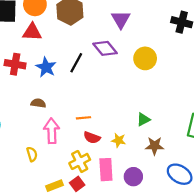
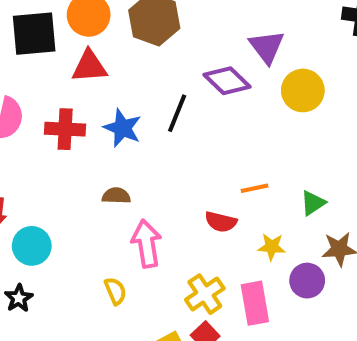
purple triangle: (121, 19) -> (267, 47), moved
orange line: (83, 118) -> (255, 188), moved
red semicircle: (92, 138) -> (221, 222), moved
purple circle: (133, 177) -> (307, 281), moved

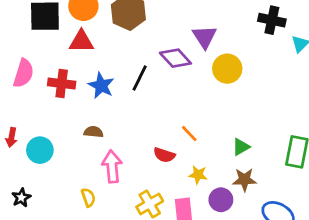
orange line: (255, 188) -> (189, 134), turned 54
green triangle: (313, 203) -> (241, 147), moved
cyan circle: (32, 246) -> (40, 150), moved

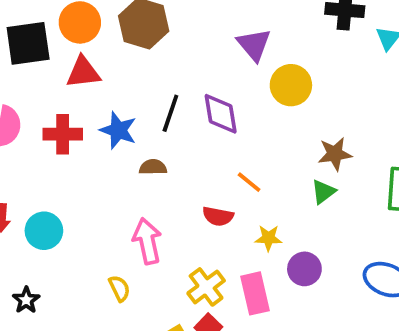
purple diamond: (175, 58) -> (221, 114), moved, turned 40
brown semicircle: (94, 132) -> (153, 167), moved
brown star: (244, 180) -> (335, 154), moved

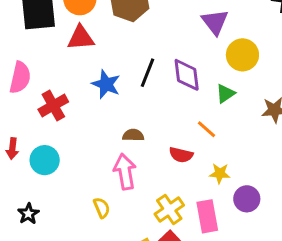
red cross: (63, 134) -> (53, 106), moved, turned -32
brown semicircle: (153, 167) -> (133, 135), moved
green triangle: (323, 192) -> (225, 93), moved

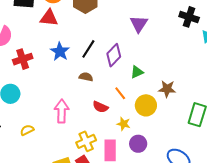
yellow circle: (242, 55) -> (146, 105), moved
purple diamond: (187, 75) -> (114, 55), turned 40
brown semicircle: (133, 135) -> (86, 77), moved
yellow semicircle: (102, 208) -> (27, 130), moved, turned -104

